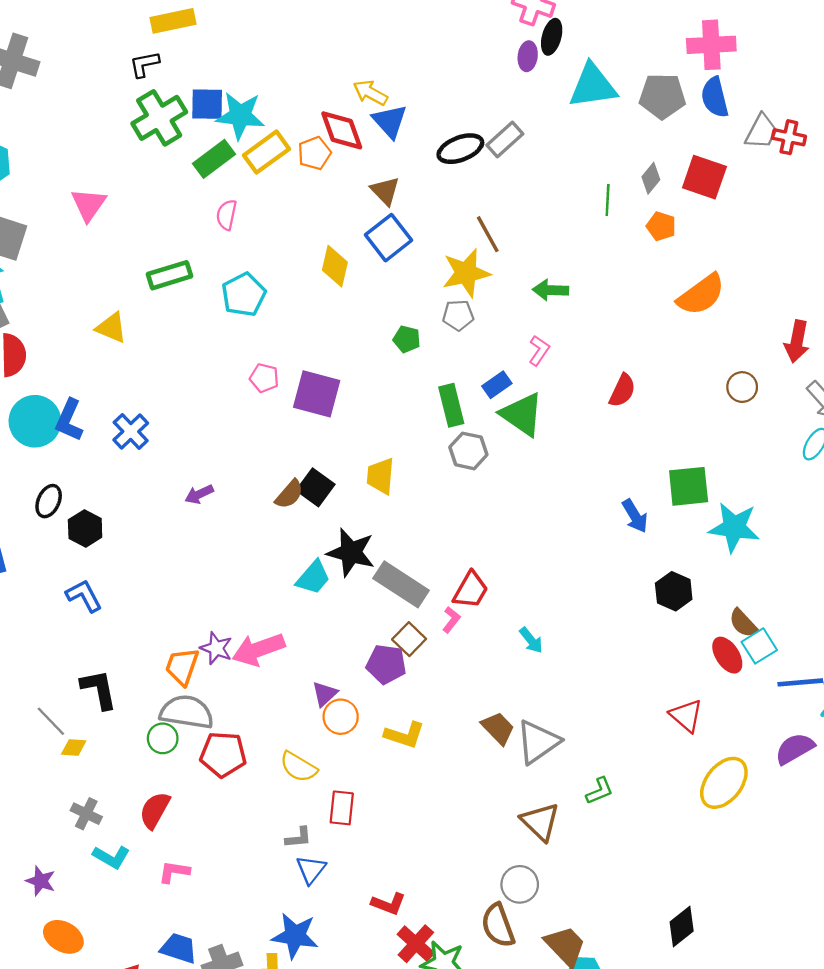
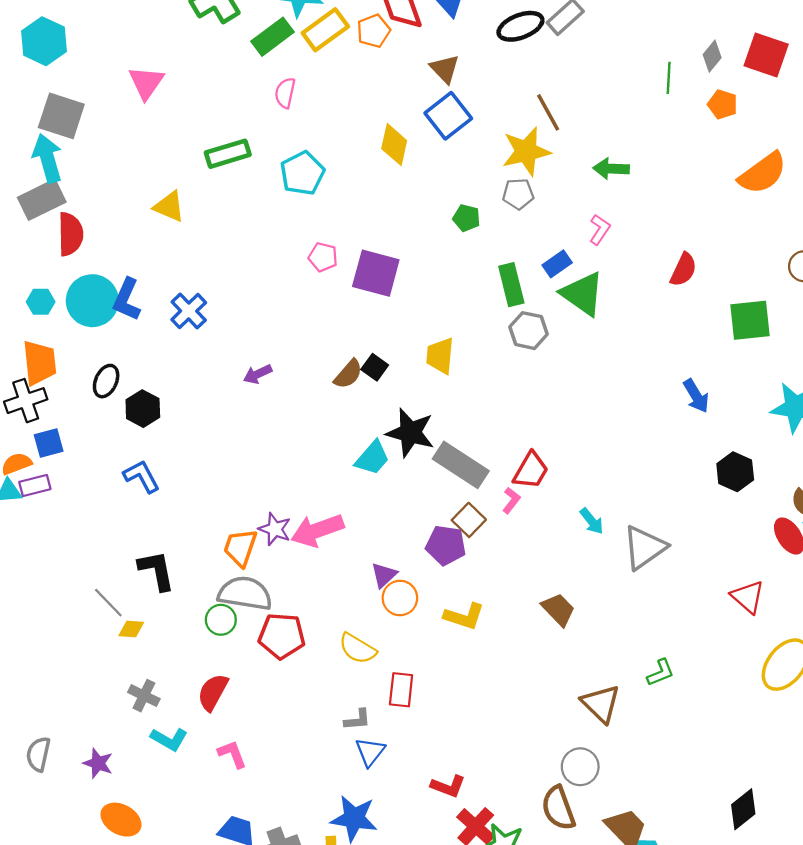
green square: (689, 486) -> (750, 320), moved
black square: (316, 487) -> (375, 367), size x0.7
gray triangle: (538, 742) -> (644, 547), moved
pink L-shape: (174, 872) -> (232, 754), turned 60

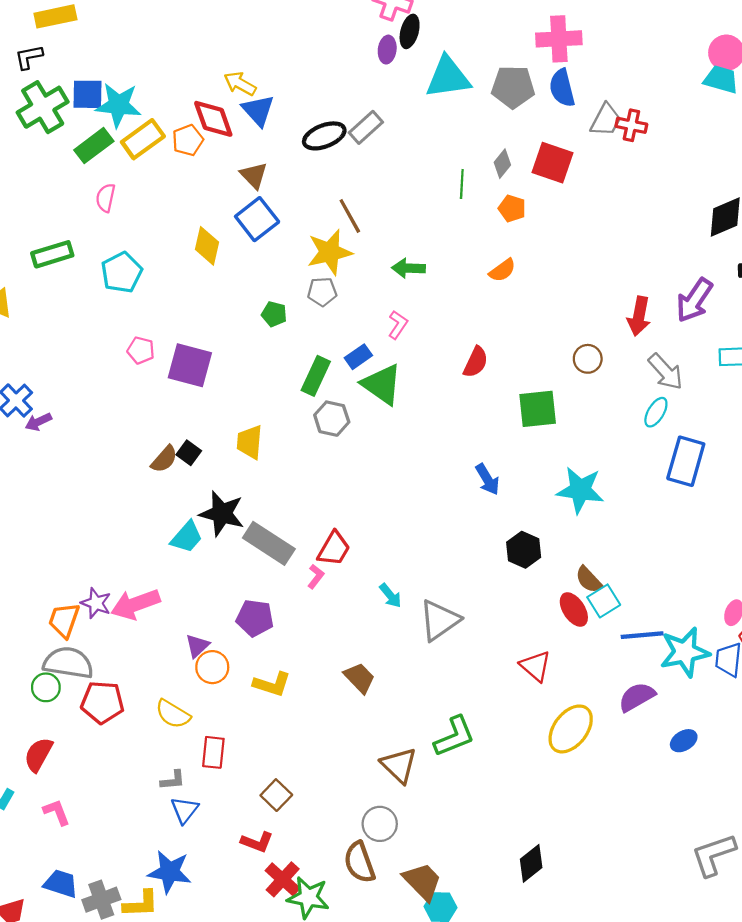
orange semicircle: (763, 173) -> (502, 270), moved, size x0.6
green rectangle: (511, 285) -> (316, 376), turned 39
purple arrow: (258, 374) -> (38, 422), moved
brown square: (469, 520) -> (276, 795), moved
green L-shape: (661, 673) -> (454, 736), size x1.6

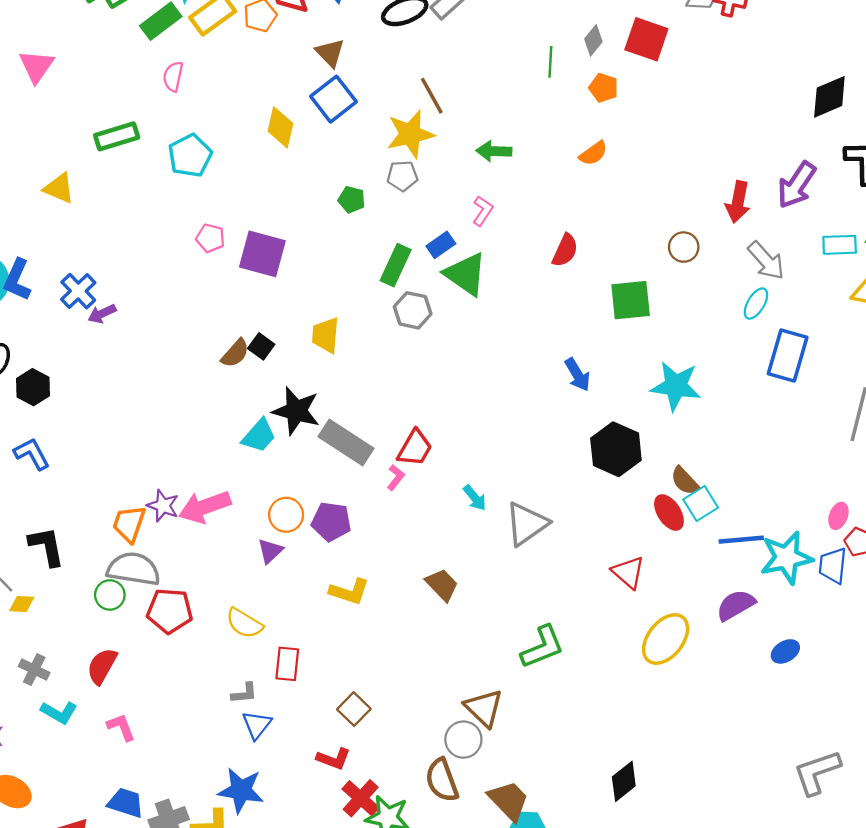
black hexagon: (524, 550) -> (616, 449), size x1.4
orange circle: (212, 667) -> (286, 515), moved
brown triangle: (399, 765) -> (484, 708), moved

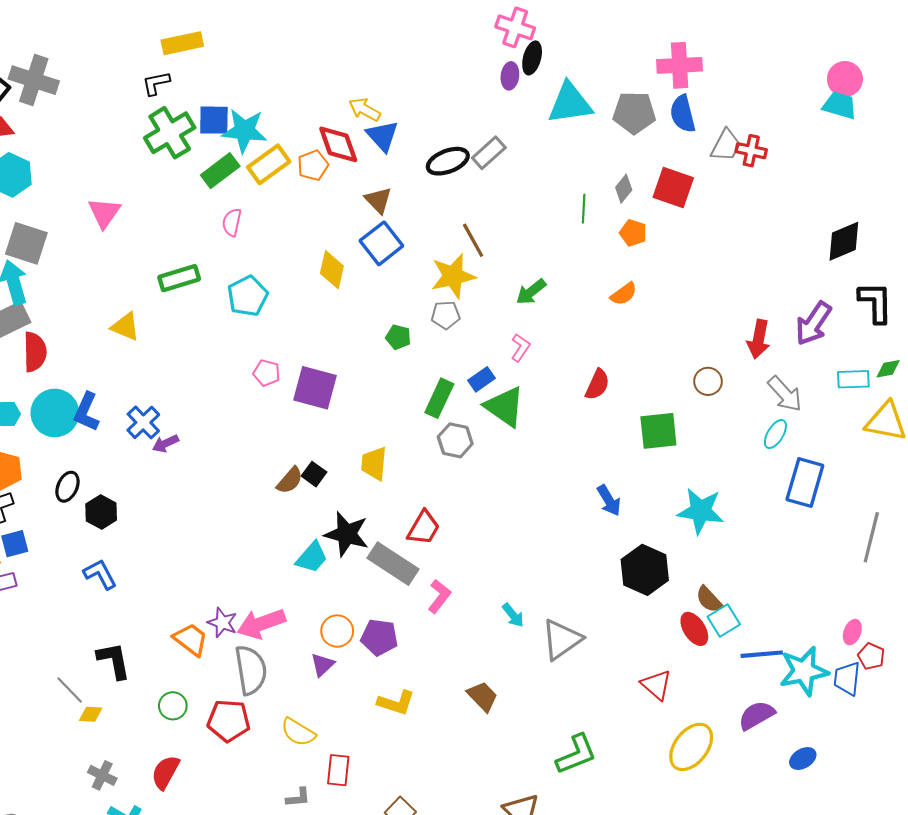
green arrow: (494, 151) -> (531, 292), turned -40
red trapezoid: (415, 448) -> (424, 528), moved
pink L-shape: (396, 477) -> (439, 596), size x1.4
orange trapezoid: (129, 524) -> (191, 639), turned 108
gray semicircle: (134, 569) -> (251, 670), moved, turned 72

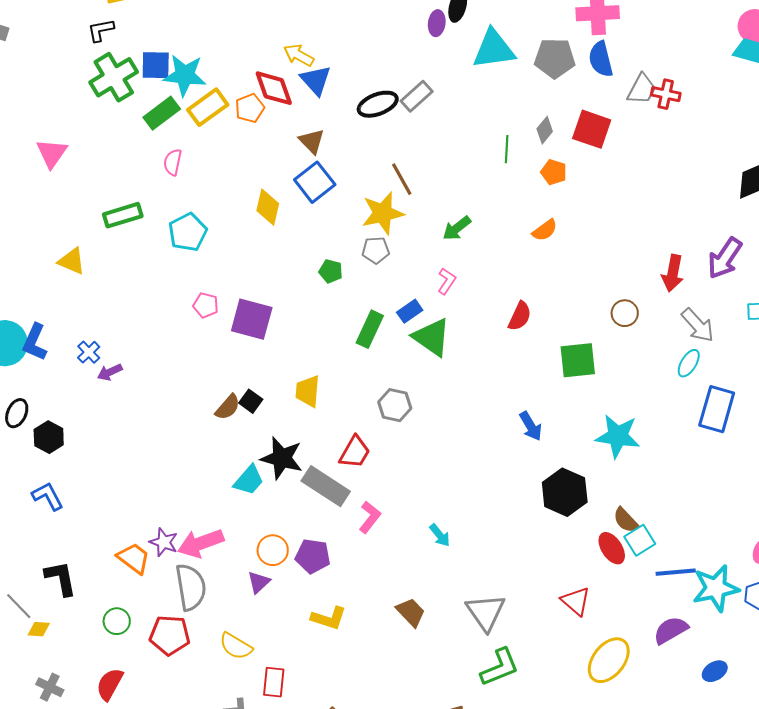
blue cross: (143, 422) -> (89, 352), size x0.7
gray hexagon: (455, 440) -> (395, 405), moved
gray triangle: (562, 639) -> (486, 612), moved, turned -30

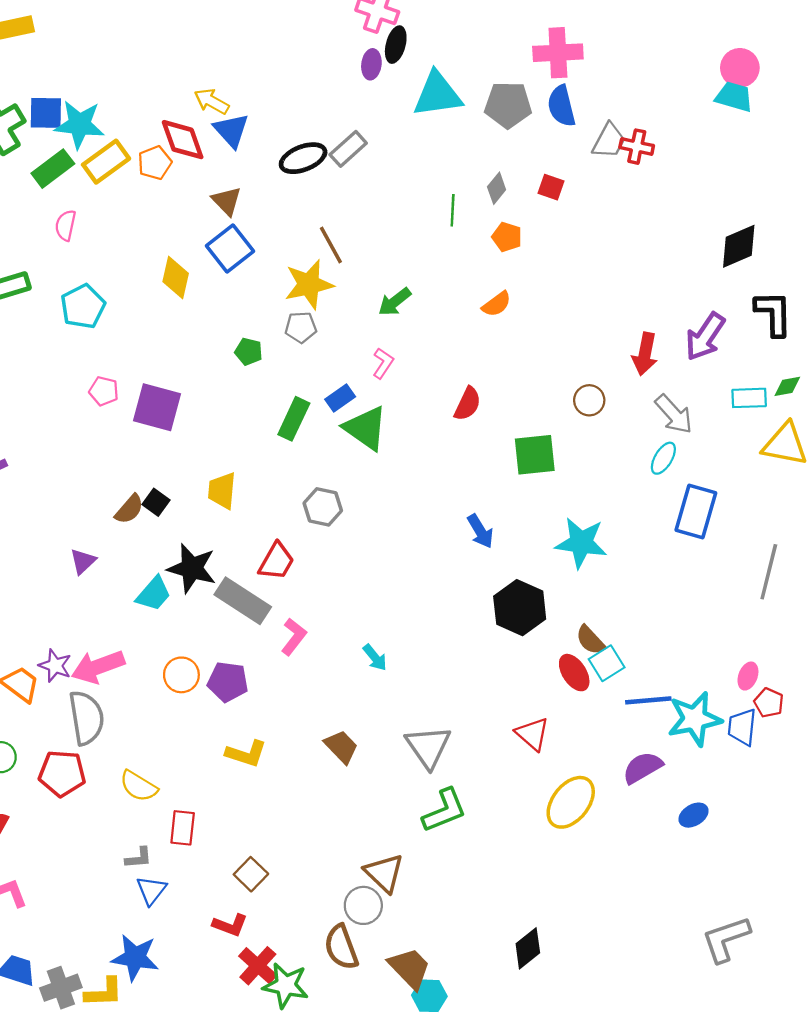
red square: (592, 129) -> (551, 187), size x0.6
purple triangle: (259, 582) -> (83, 561), moved

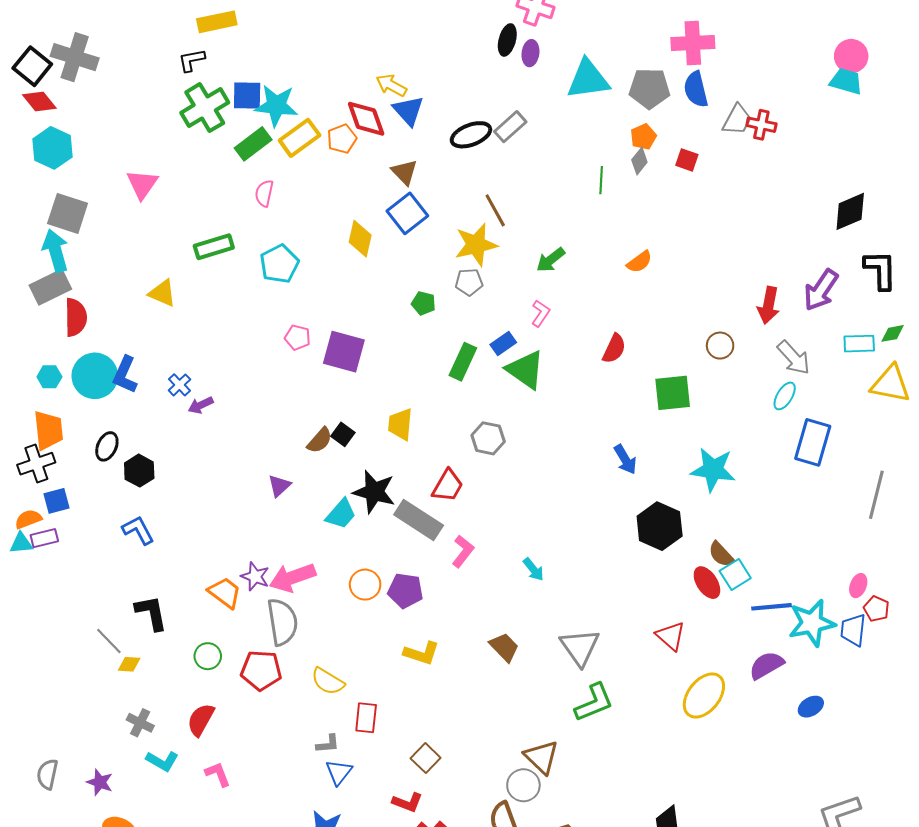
black ellipse: (396, 45) -> (507, 40), moved
orange pentagon: (507, 237) -> (643, 137), moved, turned 30

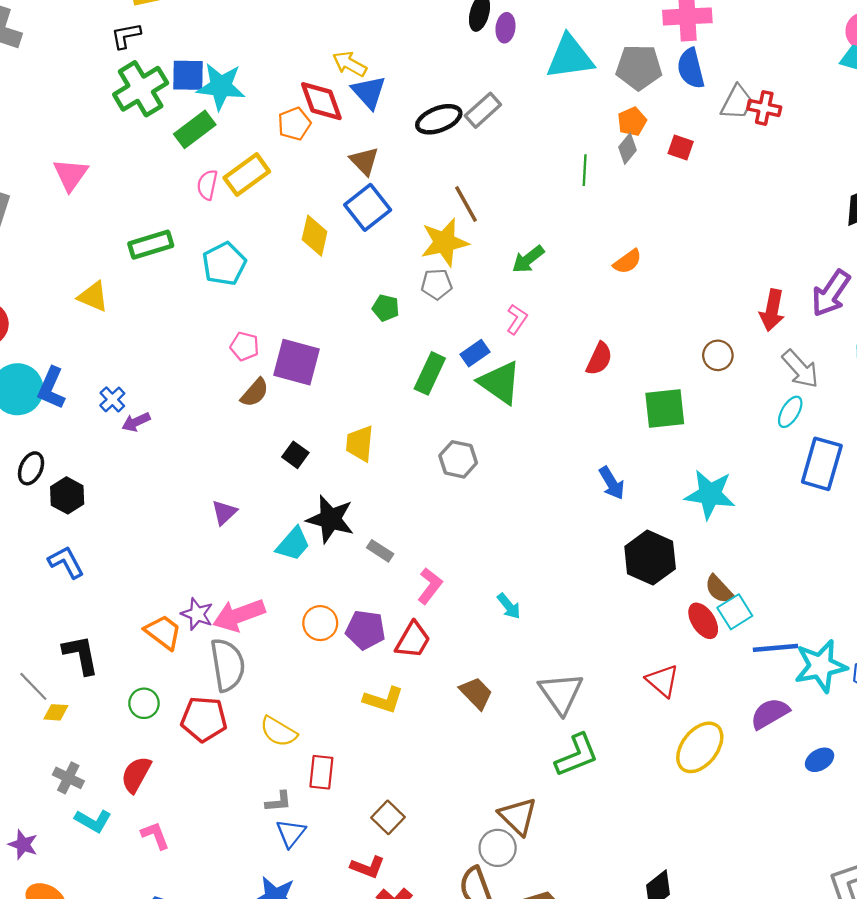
yellow rectangle: (300, 138) -> (247, 175), moved
brown semicircle: (320, 440) -> (255, 393), moved
red trapezoid: (448, 486) -> (413, 640), moved
gray rectangle: (419, 520) -> (380, 551), size x0.5

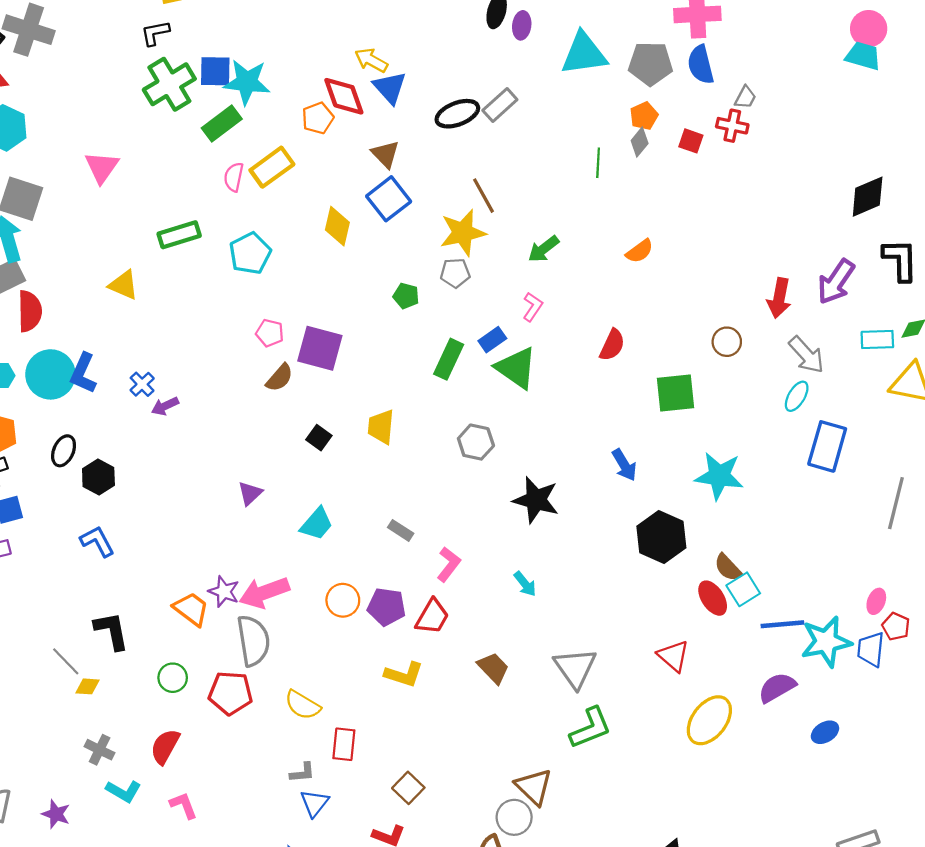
gray trapezoid: (737, 102) -> (745, 97), size x0.7
red cross: (764, 108) -> (732, 126), moved
black star: (330, 519) -> (536, 500), moved

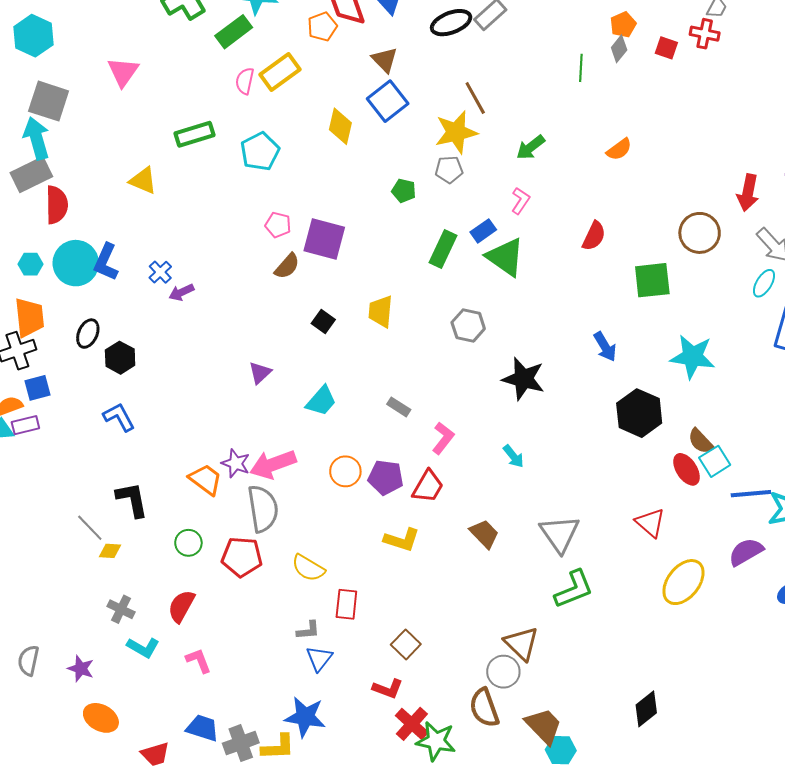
brown circle: (727, 342) -> (700, 233), size x1.5

